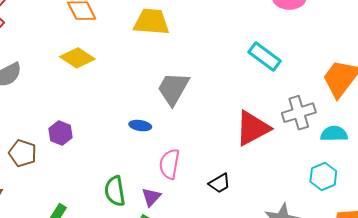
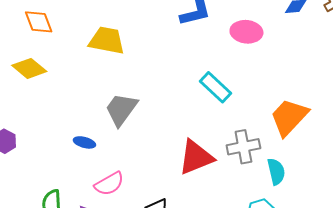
cyan semicircle: (334, 134) -> (276, 172), turned 72
pink semicircle: (169, 164) -> (109, 184), turned -136

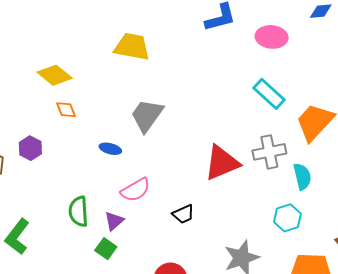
orange diamond: (39, 22) -> (66, 110), moved, size x0.7
cyan rectangle: (216, 87) -> (269, 94), moved

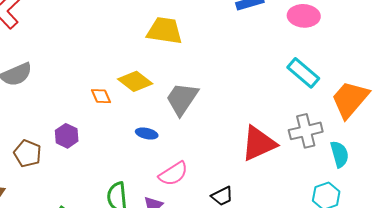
yellow diamond: (55, 75) -> (135, 81), moved

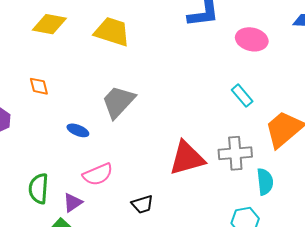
cyan rectangle: (303, 73) -> (242, 96), size x0.7
yellow diamond: (135, 81) -> (49, 24), moved, turned -36

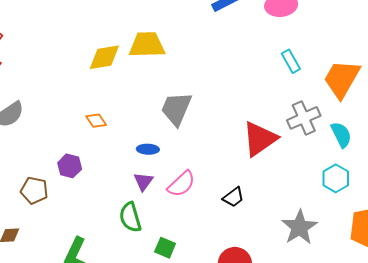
yellow diamond: (49, 24) -> (104, 57), moved
cyan rectangle: (242, 96) -> (291, 61), turned 30
purple triangle: (73, 203) -> (143, 181), moved

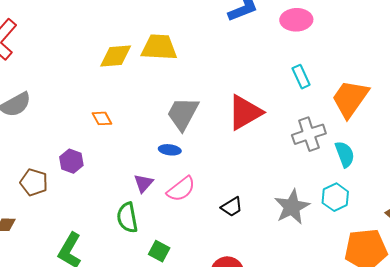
red triangle: (260, 139) -> (245, 112), moved
blue ellipse: (148, 149) -> (170, 150), moved
gray star: (300, 227) -> (292, 207), moved

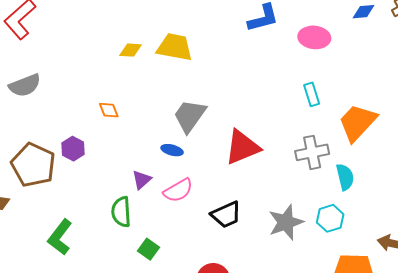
yellow diamond: (116, 56) -> (131, 50), size x0.7
red triangle: (245, 112) -> (242, 147), moved
brown pentagon: (34, 182) -> (33, 165), size x1.6
black trapezoid: (232, 207) -> (226, 215), size x1.4

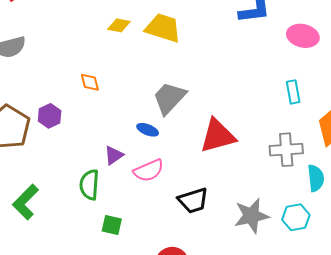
green square: (149, 249) -> (112, 225), turned -30

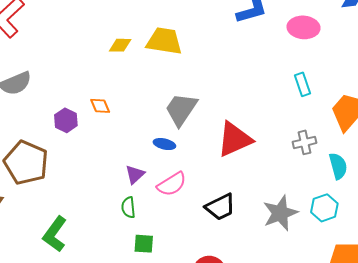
purple hexagon: (50, 116) -> (66, 120), moved
gray cross: (286, 150) -> (305, 142), size x0.7
green semicircle: (89, 185) -> (128, 207), moved, size x0.7

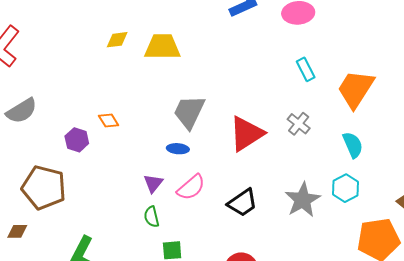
yellow diamond: (120, 45) -> (117, 40), moved
gray cross: (305, 142) -> (299, 124), moved, turned -30

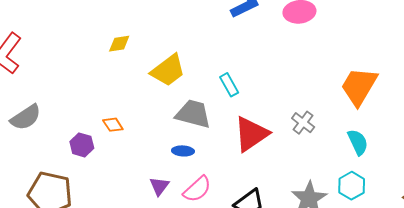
yellow trapezoid: (162, 47) -> (168, 70), moved, turned 144
cyan rectangle: (306, 69) -> (229, 85), moved
gray trapezoid: (189, 112) -> (193, 114), turned 81

